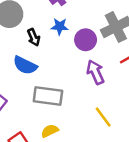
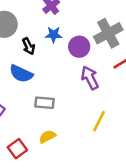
gray rectangle: (48, 96) -> (44, 103), size x0.7
yellow line: (103, 117) -> (99, 121), turned 65

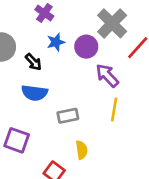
yellow line: (99, 121) -> (114, 109), moved
yellow semicircle: (47, 137) -> (82, 150), turned 126

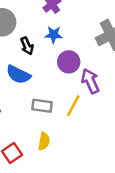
purple circle: (86, 47) -> (69, 62), moved
yellow line: (114, 109) -> (73, 106), moved

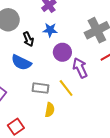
yellow line: (73, 106) -> (66, 88), turned -66
yellow semicircle: (44, 141) -> (50, 110), moved

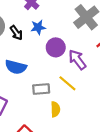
black arrow: (28, 39) -> (16, 33), moved

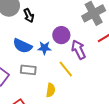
blue star: (38, 27) -> (44, 48), moved
gray rectangle: (41, 89) -> (28, 70), moved

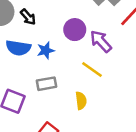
blue semicircle: (22, 46) -> (18, 48), moved
blue star: (44, 48) -> (46, 50), moved

